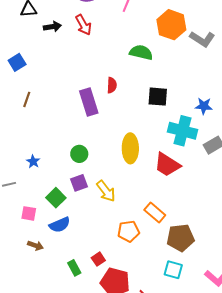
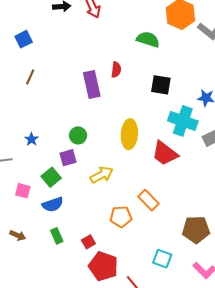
purple square: (79, 183) -> (68, 158), moved
yellow arrow: (106, 191) -> (102, 175), turned -85
brown pentagon: (181, 238) -> (196, 230), moved
brown arrow: (35, 246) -> (18, 235), moved
green rectangle: (74, 268) -> (57, 236), moved

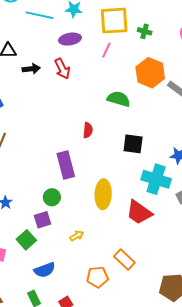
purple rectangle: (92, 85) -> (66, 165), moved
yellow arrow: (102, 175) -> (77, 236), size x0.6
blue semicircle: (53, 204) -> (45, 270), moved

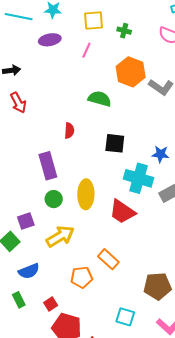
yellow square: (114, 21) -> (94, 20), size x0.7
red arrow: (62, 69) -> (18, 103), moved
green circle: (52, 197) -> (54, 199), moved
yellow arrow: (77, 236) -> (60, 236), size x2.0

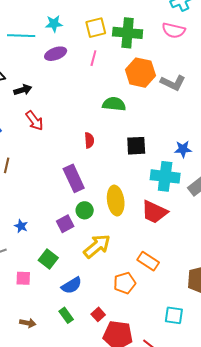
green cross: (124, 31) -> (128, 33), size x2.0
purple square: (26, 221) -> (65, 224), moved

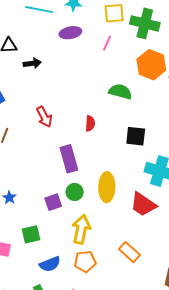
red arrow: (34, 121) -> (44, 117), moved
yellow arrow: (97, 246) -> (81, 229), turned -48
green square: (48, 259) -> (31, 234), turned 30
orange pentagon: (125, 283) -> (85, 261), moved

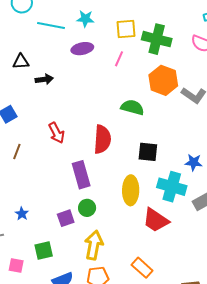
red semicircle: (90, 123) -> (102, 139), size x1.8
yellow ellipse: (107, 187) -> (131, 190), moved

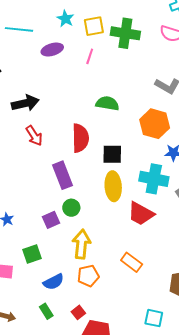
cyan star: (85, 19) -> (65, 19), moved, turned 30
black arrow: (44, 79) -> (25, 103), moved, size x1.5
orange hexagon: (163, 80) -> (155, 124), moved
black square: (148, 152) -> (112, 154), moved

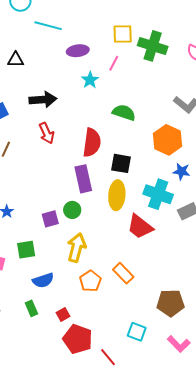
cyan star: (65, 19) -> (90, 80), moved
purple rectangle: (62, 175) -> (83, 179), moved
orange pentagon: (88, 276) -> (90, 281), moved, turned -30

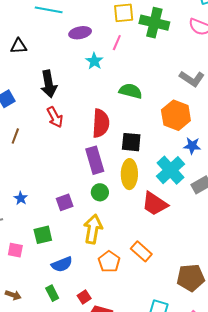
black arrow: (43, 100) -> (49, 84), turned 88
cyan cross: (158, 194) -> (170, 170), turned 32
green circle: (72, 210) -> (100, 192), moved

